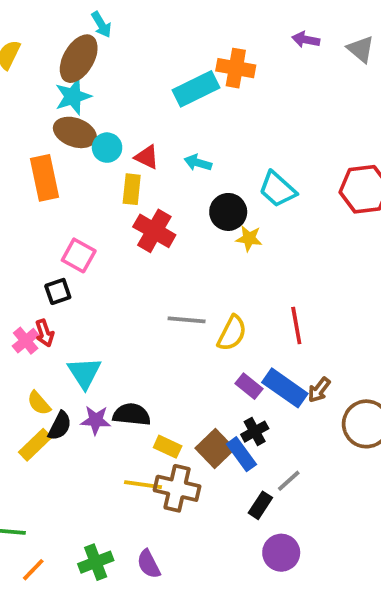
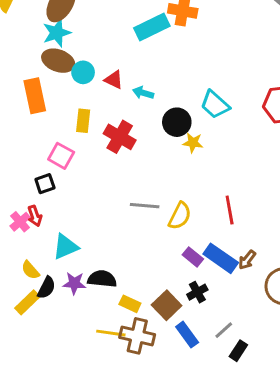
cyan arrow: (198, 163) -> (143, 93), moved
yellow rectangle: (132, 189) -> (83, 121), moved
cyan triangle: (84, 373) -> (65, 247), turned 40
blue rectangle: (241, 454) -> (187, 335), moved
black rectangle: (260, 505) -> (238, 351), moved

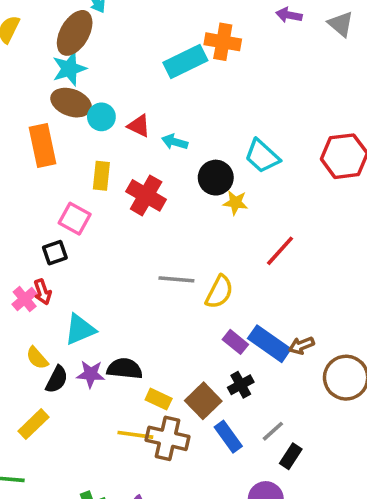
red line: (230, 210) -> (280, 251), moved, turned 52
brown arrow: (247, 260) -> (301, 345), turned 30
yellow rectangle: (27, 302) -> (34, 424), moved

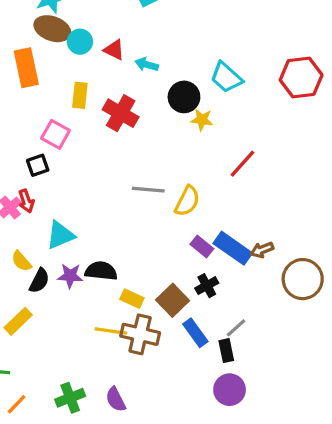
black rectangle: (291, 456) -> (226, 351), moved, turned -45

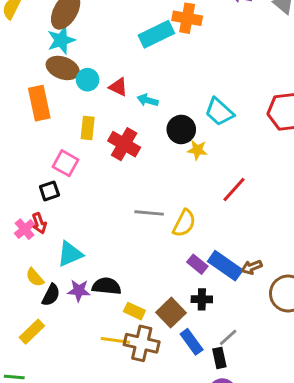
black cross: (207, 286) -> (202, 299), turned 30

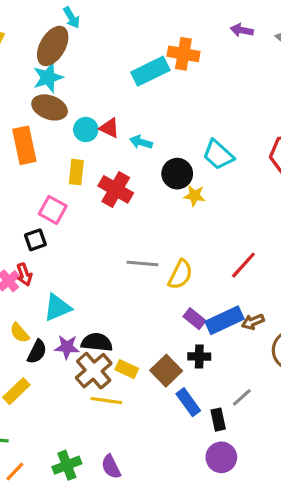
cyan circle: (88, 80) -> (86, 130), moved
red line: (234, 190) -> (243, 265), moved
blue rectangle: (225, 266) -> (224, 320), turned -60
gray line: (228, 337) -> (242, 397), moved
brown cross: (142, 343) -> (94, 371), moved, turned 36

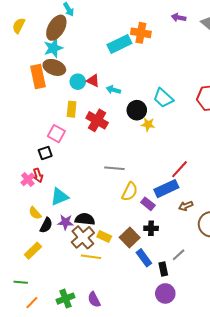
orange rectangle: (24, 145) -> (38, 77), moved
yellow semicircle: (180, 275) -> (130, 192), moved
blue rectangle: (224, 320) -> (166, 189), moved

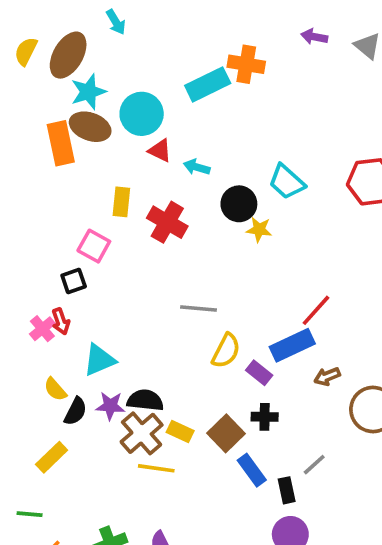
brown ellipse: (56, 28) -> (68, 55), moved
cyan circle: (78, 82) -> (142, 114), moved, size x1.5

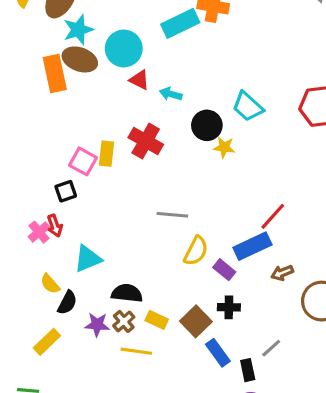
yellow rectangle: (121, 202) -> (106, 154), moved
purple star: (110, 406) -> (97, 325), moved
brown cross: (142, 433) -> (124, 321), size x0.6

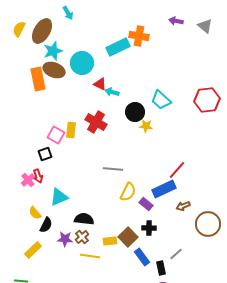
red triangle: (139, 80) -> (100, 84), moved
yellow rectangle: (157, 320) -> (110, 241), moved, turned -32

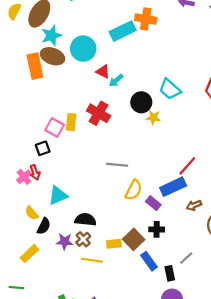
cyan arrow: (112, 92) -> (116, 80), turned -56

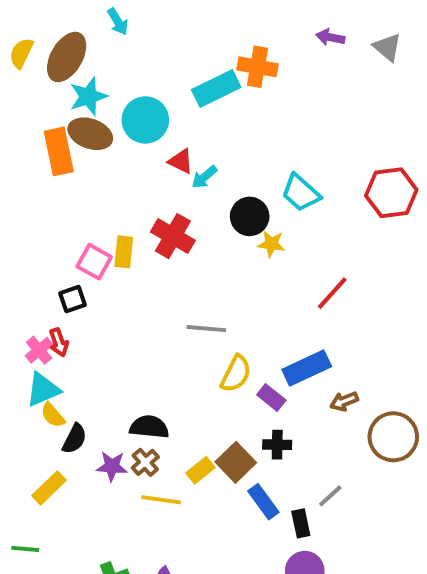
red line: (187, 166) -> (332, 293), moved
cyan triangle: (58, 195) -> (43, 390), moved
yellow rectangle: (114, 244) -> (200, 470), turned -32

